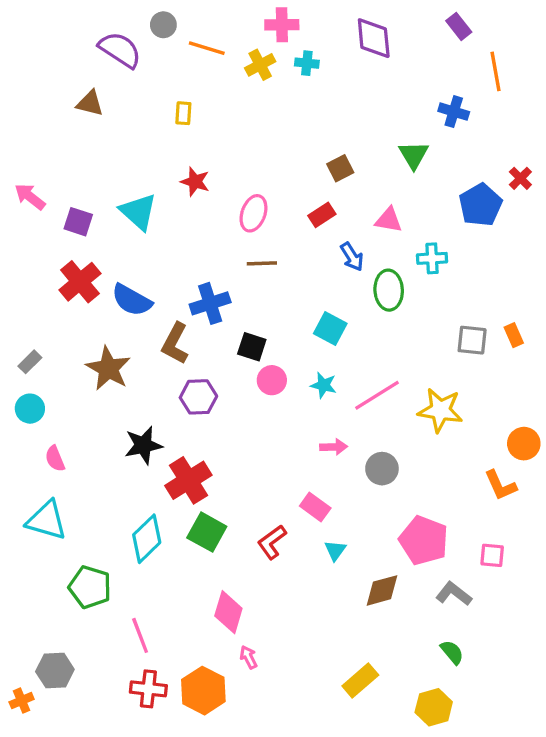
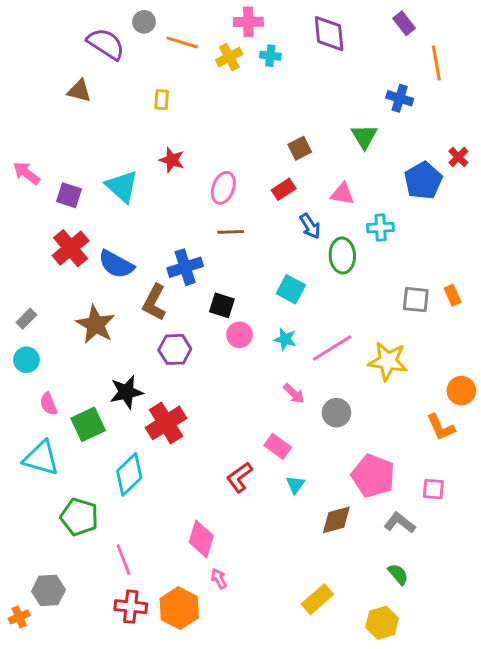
pink arrow: (334, 447) -> (294, 394), turned 45
green square: (207, 532) -> (88, 424), moved, turned 36

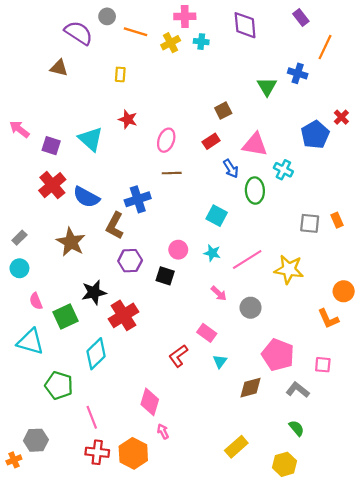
orange line: (436, 63) -> (325, 47), turned 35
green triangle: (364, 136) -> (267, 86), moved
pink triangle: (342, 194) -> (255, 145), size x1.4
cyan cross: (381, 228) -> (283, 170), turned 30
black square: (222, 305) -> (165, 276), moved

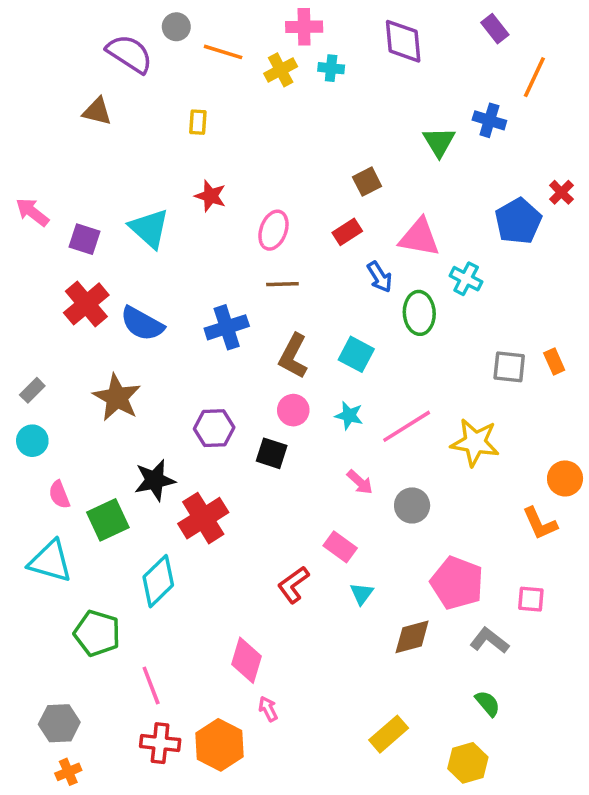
brown L-shape: (115, 226) -> (293, 356), moved
orange cross: (14, 460) -> (68, 772), moved

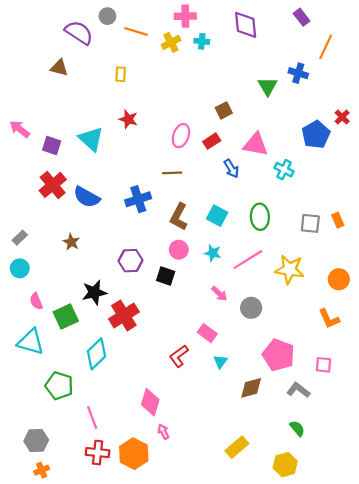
pink ellipse: (273, 230) -> (181, 136), moved
green ellipse: (419, 313) -> (260, 217), moved
brown star: (117, 398) -> (71, 242), size x0.6
orange circle: (565, 478) -> (339, 279), moved

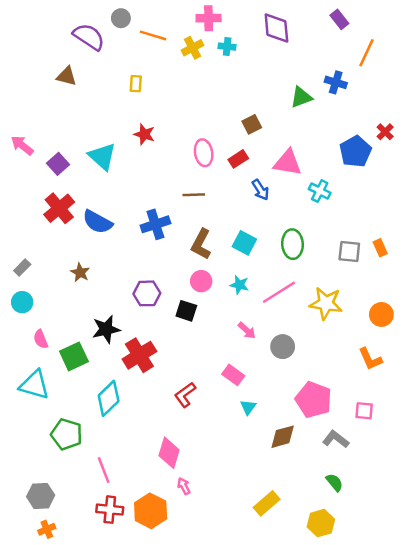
green triangle: (268, 86) -> (301, 97), turned 40
pink ellipse: (181, 136) -> (204, 153), turned -30
purple square: (52, 145) -> (58, 164), turned 30
red L-shape: (179, 356) -> (185, 395), moved

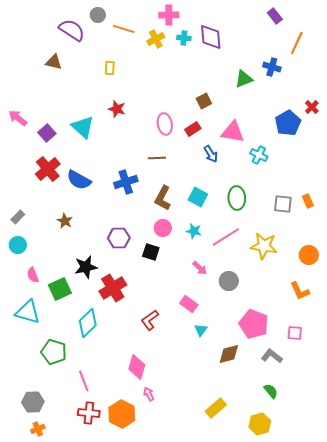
purple diamond: (276, 28) -> (211, 37), moved

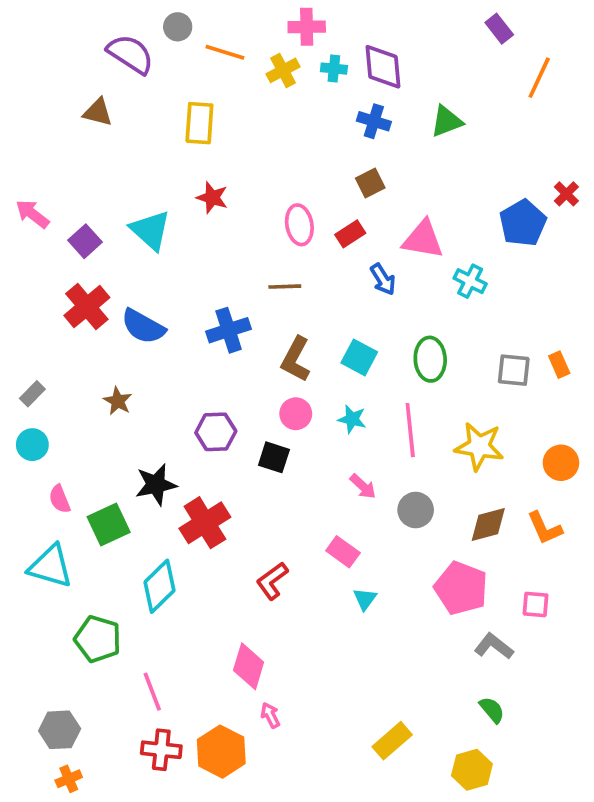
blue cross: (272, 67) -> (374, 121), moved
yellow rectangle: (110, 68) -> (199, 123), size x1.6
green triangle: (244, 79) -> (447, 121), moved
pink line: (226, 237) -> (410, 430), turned -64
brown diamond: (229, 354) -> (488, 525), moved

